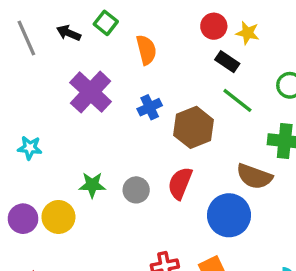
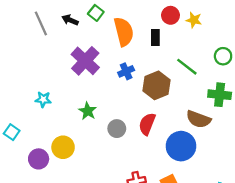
orange semicircle: (146, 50) -> (124, 32), size x1.4
black rectangle: (227, 62) -> (155, 37), moved, turned 56
green star: (92, 185) -> (88, 111), moved, turned 30
purple circle: (23, 219) -> (39, 159), moved

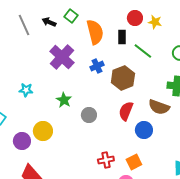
green line: (187, 67) -> (143, 51), moved
red semicircle: (147, 124) -> (126, 111), moved
blue circle: (181, 146) -> (144, 130), size x0.7

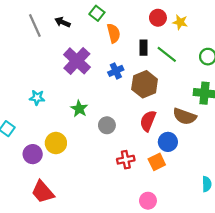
green square: (71, 16) -> (97, 13), moved
orange semicircle: (95, 32) -> (114, 33), size x0.7
black rectangle: (122, 37) -> (144, 48), moved
red cross: (106, 160) -> (126, 160), moved
orange square: (134, 162) -> (157, 162), moved

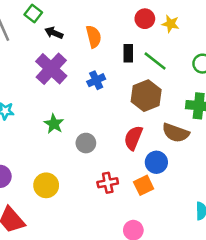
green square: (97, 13) -> (33, 14), moved
black arrow: (63, 22) -> (54, 33), moved
brown hexagon: (145, 84) -> (146, 96), moved
yellow circle: (56, 143) -> (46, 185), moved

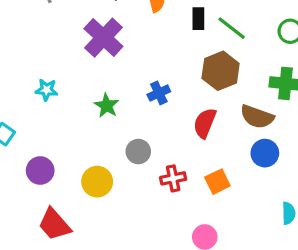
blue cross: (96, 80) -> (159, 93), moved
gray circle: (86, 143) -> (138, 152), moved
blue circle: (156, 162) -> (265, 153), moved

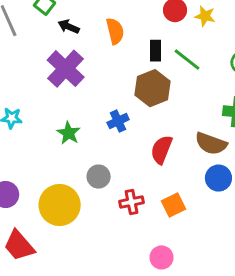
brown hexagon: (221, 71) -> (153, 88), moved
yellow circle: (97, 182) -> (60, 205), size x1.4

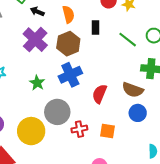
green line: (187, 60) -> (128, 40), moved
brown hexagon: (153, 88) -> (68, 44), moved
blue cross: (118, 121) -> (70, 75), size x1.6
gray circle: (99, 177) -> (57, 112), size x1.6
orange square: (173, 205) -> (108, 131), turned 35

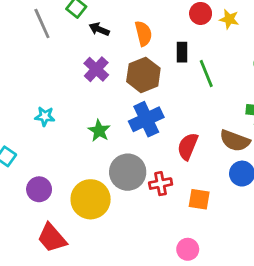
purple cross: (35, 40) -> (96, 69), size x0.7
green line: (128, 40) -> (206, 74), moved, turned 30
red cross: (79, 129) -> (161, 184), moved

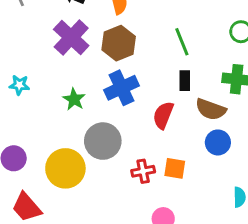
black rectangle: (182, 52) -> (185, 81), moved
purple cross: (96, 69) -> (71, 37), size x1.4
red cross: (161, 184) -> (143, 171), moved

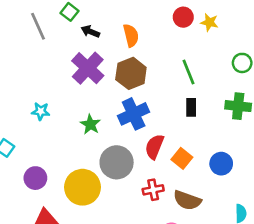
brown semicircle: (211, 109) -> (187, 200), moved
red semicircle: (163, 115) -> (154, 147), moved
orange square: (175, 168) -> (182, 158), moved, turned 30

